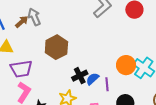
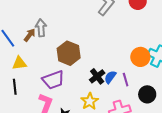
gray arrow: (34, 17) -> (41, 28), turned 30
purple trapezoid: (21, 69) -> (53, 80), moved

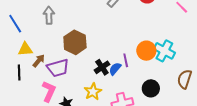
brown arrow: (30, 35) -> (39, 61), moved
purple line: (126, 80) -> (126, 60), moved

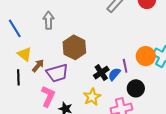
yellow triangle: (25, 49) -> (25, 54), turned 42
black circle: (151, 88) -> (136, 88), moved

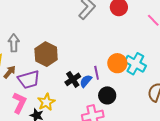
gray arrow: (48, 20) -> (14, 43), moved
yellow star: (92, 97) -> (46, 102), moved

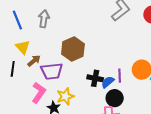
gray arrow: (14, 43) -> (44, 19), moved
black cross: (73, 79) -> (95, 78), turned 35
black circle: (107, 95) -> (115, 98), moved

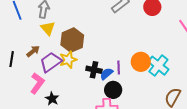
yellow triangle: (23, 47) -> (48, 28), moved
purple trapezoid: (52, 71) -> (51, 62), turned 150
yellow star: (65, 96) -> (68, 60), moved

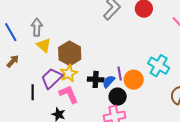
brown arrow: (33, 51) -> (13, 61), moved
black line: (12, 59) -> (33, 92), moved
orange circle: (141, 62) -> (134, 80), moved
pink L-shape: (37, 83) -> (69, 94), moved, turned -50

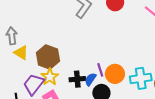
cyan cross: (159, 66) -> (141, 78), moved, turned -30

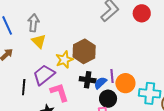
brown hexagon: (48, 57) -> (84, 51), moved
yellow star: (50, 77) -> (64, 60), moved

